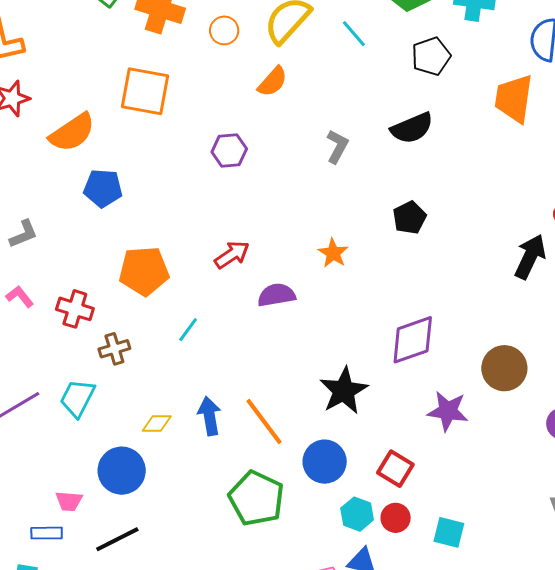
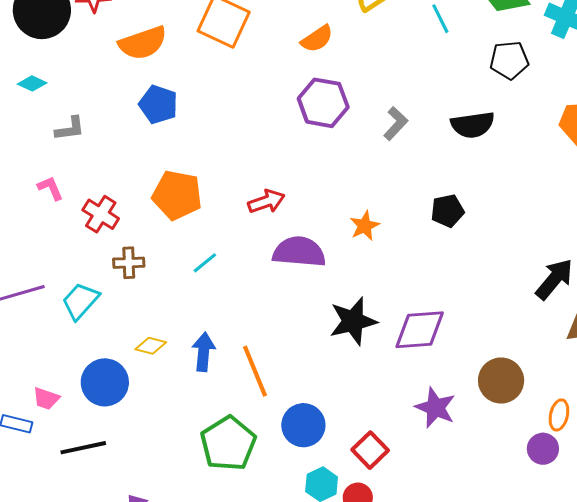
orange semicircle: (273, 82) -> (317, 39), moved
purple hexagon: (229, 150) -> (323, 103), moved, size x1.4
purple semicircle: (276, 295) -> (299, 252), size x1.4
black star: (344, 391) -> (353, 321), moved

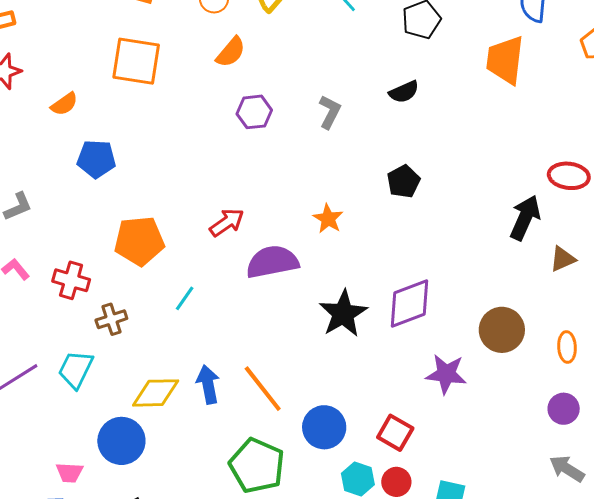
orange semicircle: (143, 43) -> (64, 104), size x0.6
purple hexagon: (323, 103) -> (254, 112), size x0.7
black semicircle: (473, 125) -> (404, 92), size x0.7
yellow diamond: (151, 346) -> (156, 393), size x1.6
purple circle: (543, 449) -> (564, 409), moved

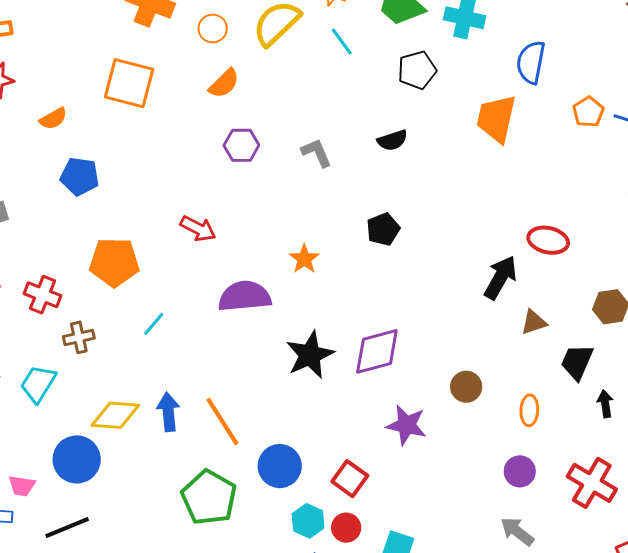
gray L-shape: (330, 112) -> (317, 153), turned -56
red arrow: (227, 222) -> (198, 229), moved, turned 57
brown circle: (502, 330) -> (466, 387), size x0.7

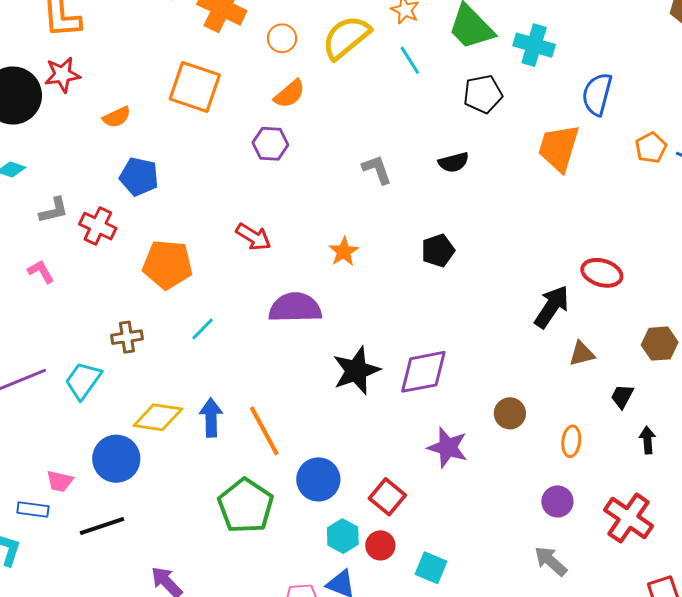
purple hexagon: (241, 145) -> (270, 144), moved
orange star: (304, 259) -> (344, 252), moved
red cross: (43, 295) -> (98, 226), moved
black trapezoid: (577, 362) -> (622, 396), size x0.7

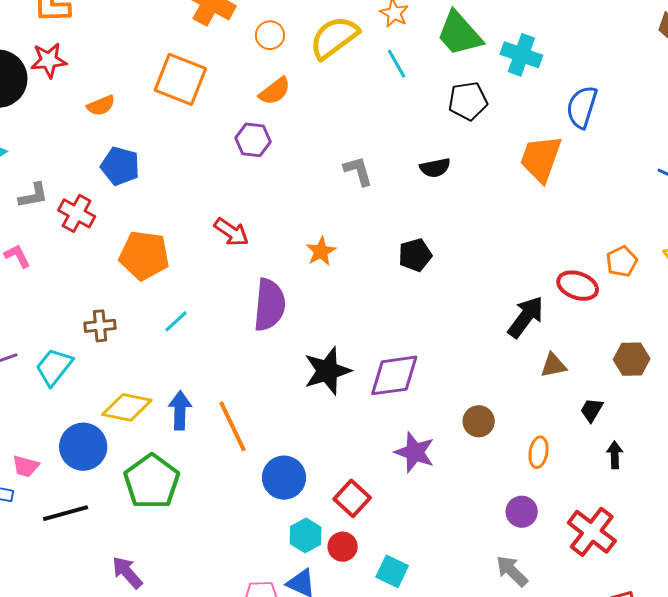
orange pentagon: (651, 148) -> (622, 261), moved
purple semicircle: (295, 308) -> (269, 305), turned 94
green pentagon: (246, 506) -> (152, 482), moved

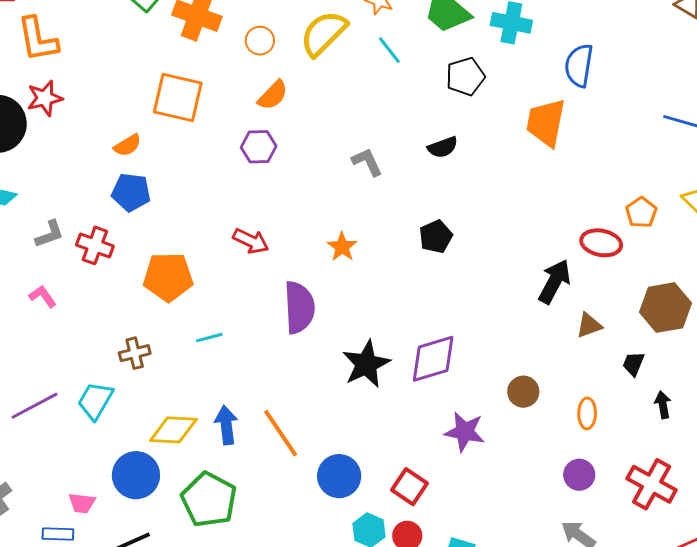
orange semicircle: (101, 105) -> (127, 145), moved
cyan line: (176, 321) -> (209, 338), turned 36
brown hexagon: (632, 359) -> (665, 308), size x1.4

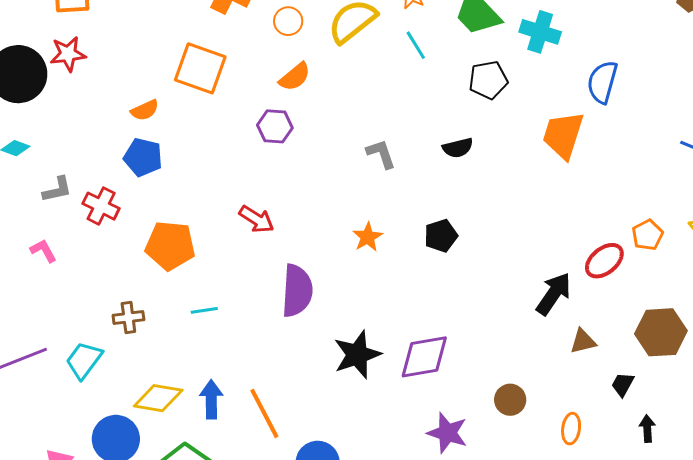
red ellipse: (601, 243) -> (604, 261), turned -57
orange star: (342, 247) -> (367, 237), moved

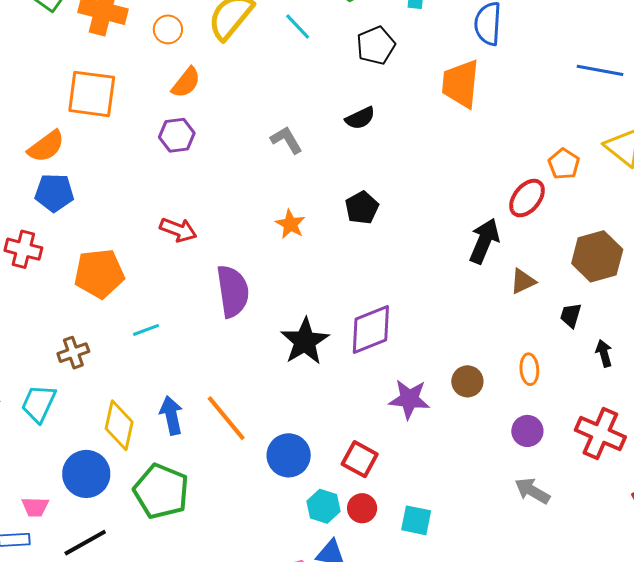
orange semicircle: (145, 110) -> (46, 146), size x1.4
yellow diamond: (158, 398) -> (119, 425), turned -75
brown circle: (510, 400) -> (467, 381), moved

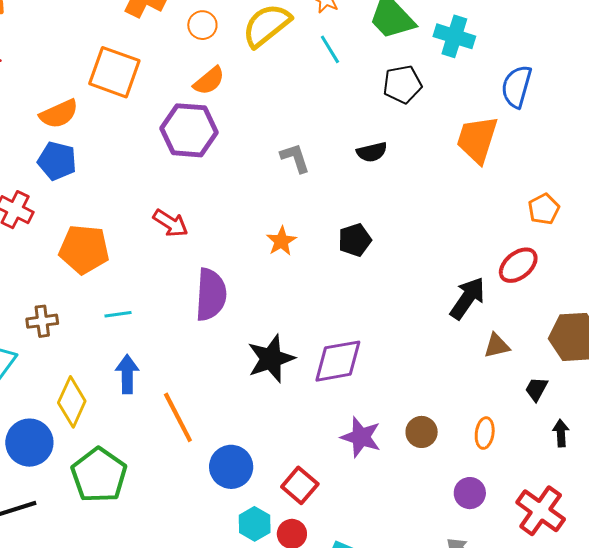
purple hexagon: (177, 135) -> (189, 130), size x1.6
orange pentagon: (564, 164) -> (544, 209), moved
blue arrow: (171, 415) -> (127, 374), moved

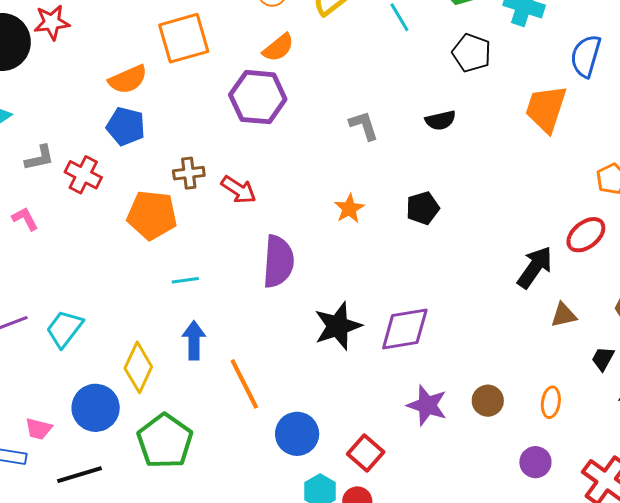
orange square: (114, 72) -> (184, 38), turned -36
black pentagon: (402, 84) -> (472, 53), turned 30
brown cross: (42, 321) -> (189, 173), moved

